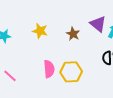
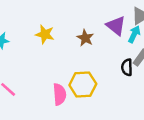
pink semicircle: (49, 69) -> (60, 94), moved

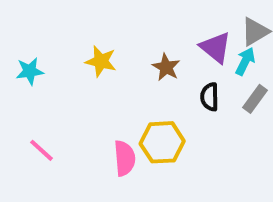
black semicircle: (127, 67) -> (210, 97), moved

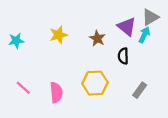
yellow star: (101, 61) -> (59, 35), turned -30
gray rectangle: (255, 99) -> (140, 90), moved
pink semicircle: (125, 158) -> (56, 92), moved

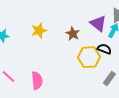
black semicircle: (123, 56) -> (104, 49), moved, turned 112
yellow hexagon: (95, 83) -> (89, 57), moved

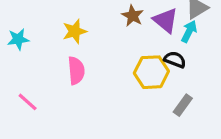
brown star: (73, 34) -> (133, 16), moved
pink semicircle: (37, 81) -> (76, 71), moved

